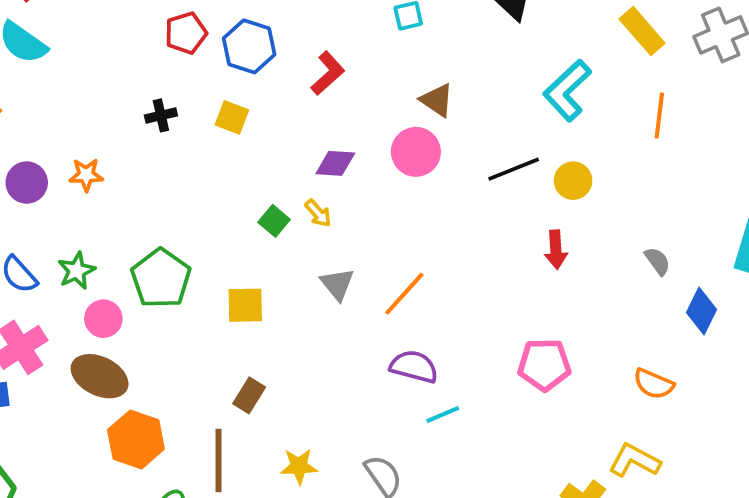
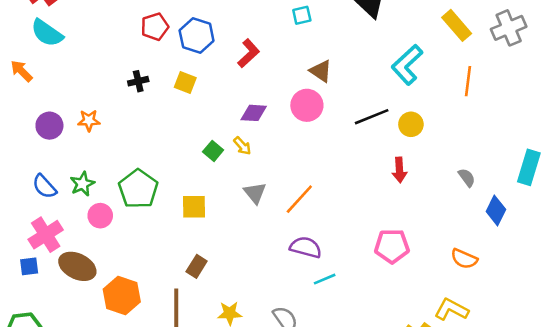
brown ellipse: (100, 376) -> (77, 266), moved

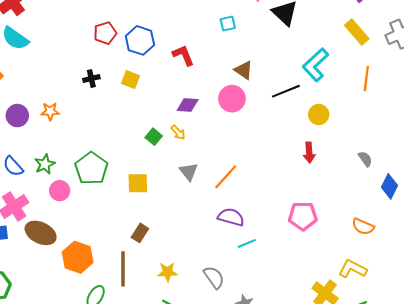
red L-shape: (249, 53) -> (183, 55), turned -70
black line: (372, 117) -> (286, 91), moved

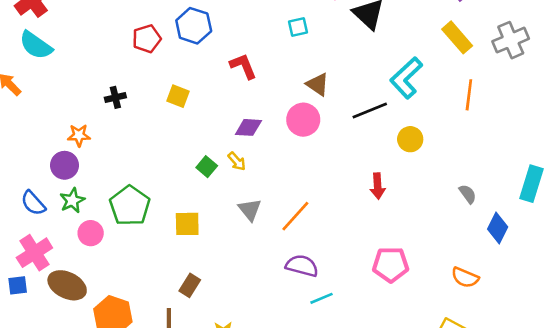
blue hexagon: (140, 40) -> (194, 26), moved
black cross: (91, 79) -> (115, 97), moved
purple circle: (17, 116) -> (65, 165), moved
red arrow: (309, 153) -> (378, 186), moved

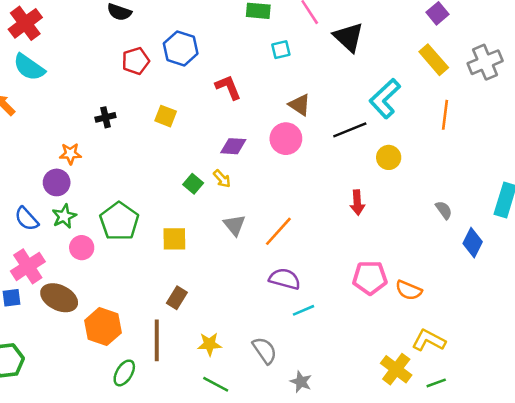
orange semicircle: (465, 277) -> (409, 290), moved

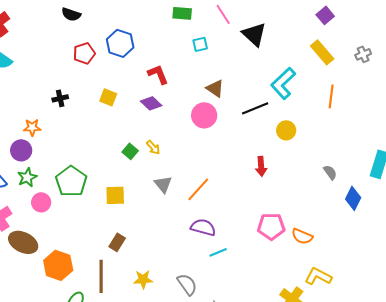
gray cross: (485, 62) -> (363, 54), size x0.6
purple diamond: (233, 146) -> (151, 103), moved, turned 40

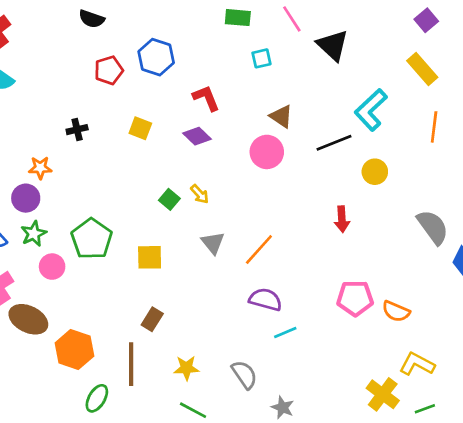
gray semicircle: (330, 172) -> (433, 227), size x1.8

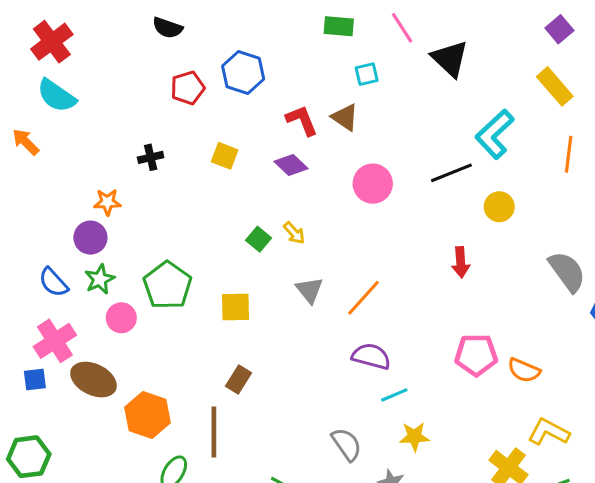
brown triangle: (281, 116) -> (345, 117), moved
yellow star: (186, 368) -> (414, 437), moved

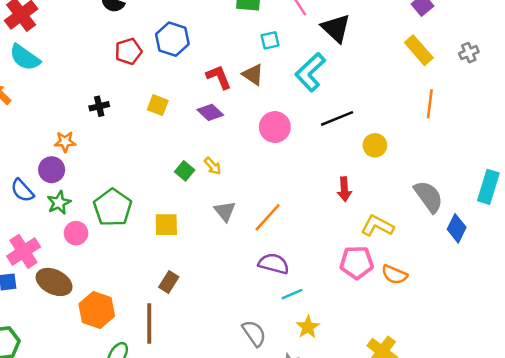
cyan L-shape: (495, 134) -> (310, 72), moved
blue semicircle: (53, 282) -> (22, 190), moved
yellow L-shape: (549, 432) -> (377, 226), moved
yellow star: (414, 437) -> (308, 327), turned -30

